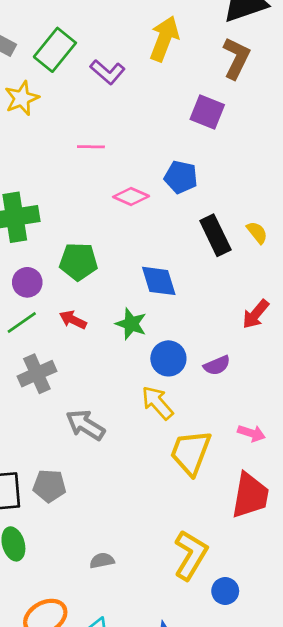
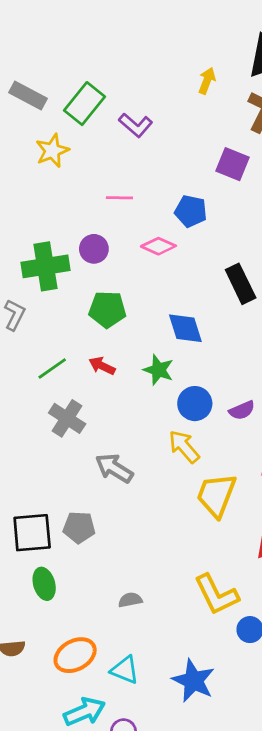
yellow arrow: (164, 39) -> (207, 81), moved, size x0.6
blue pentagon: (181, 177) -> (191, 211), moved
purple circle: (27, 282) -> (94, 249), moved
gray cross: (37, 374) -> (67, 418), turned -33
yellow L-shape: (191, 555) -> (216, 595), turned 123

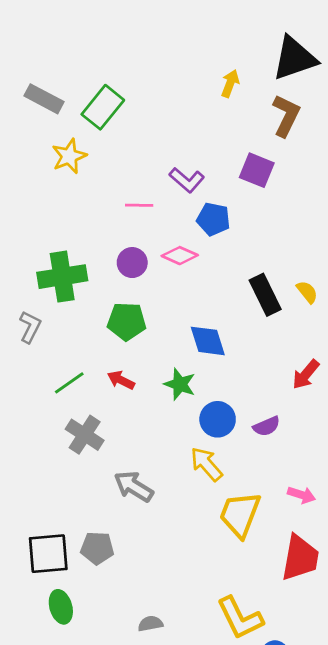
purple L-shape: (136, 125) -> (187, 180), moved
purple circle: (94, 249) -> (132, 263), moved

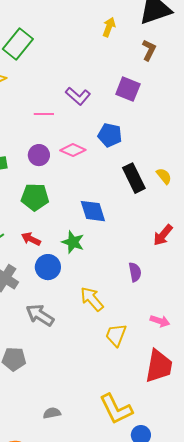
brown L-shape: (286, 116) -> (149, 50), size x0.7
blue pentagon: (213, 219) -> (110, 135), moved
blue circle: (218, 419) -> (48, 267), moved
purple semicircle: (267, 426) -> (135, 272), turned -78
yellow trapezoid: (240, 514) -> (116, 335), size x0.7

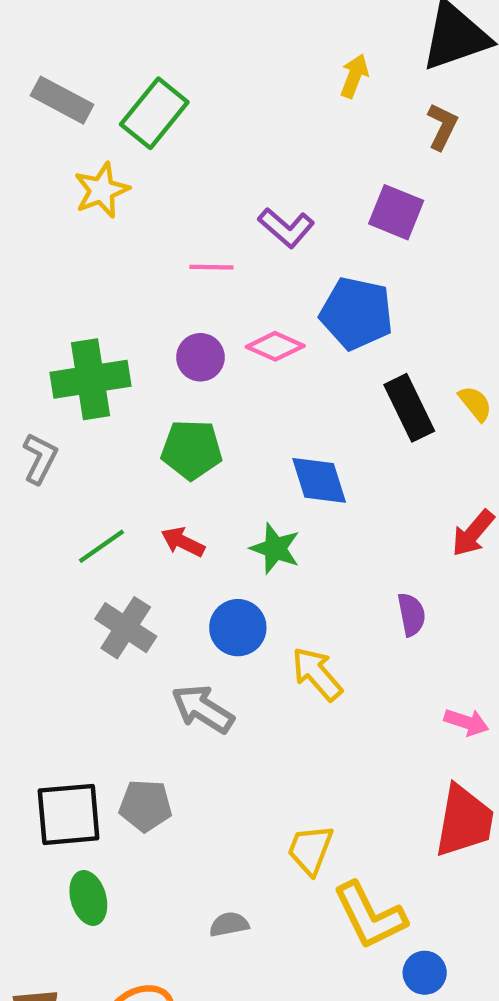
blue pentagon: (110, 135) -> (357, 313), size x1.4
blue circle: (48, 267) -> (238, 628), moved
yellow trapezoid: (116, 335) -> (310, 850), moved

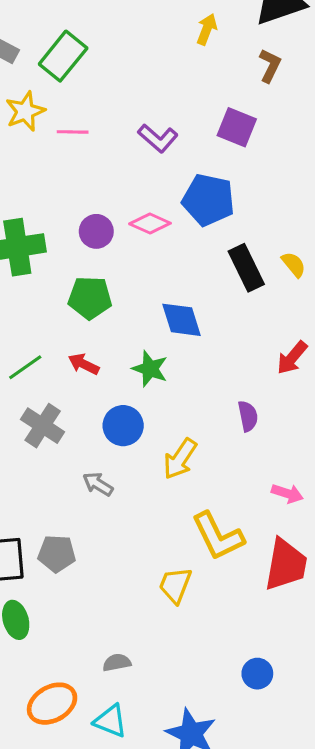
pink line: (211, 267) -> (73, 132), moved
yellow arrow: (317, 674) -> (180, 459), turned -105
gray arrow: (203, 709) -> (98, 484), size x0.7
yellow L-shape: (370, 916) -> (218, 536), moved
gray semicircle: (229, 924) -> (117, 663), moved

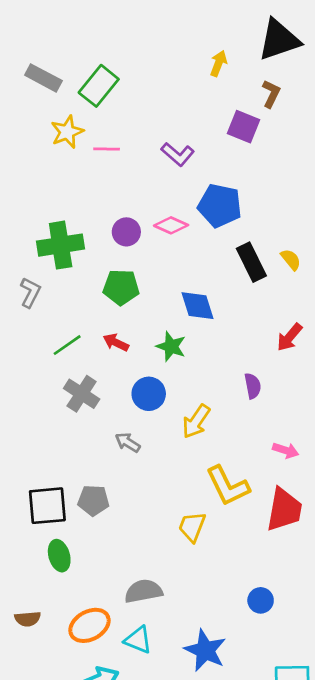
purple square: (237, 127) -> (243, 127), moved
gray semicircle: (117, 663) -> (143, 591), size x1.6

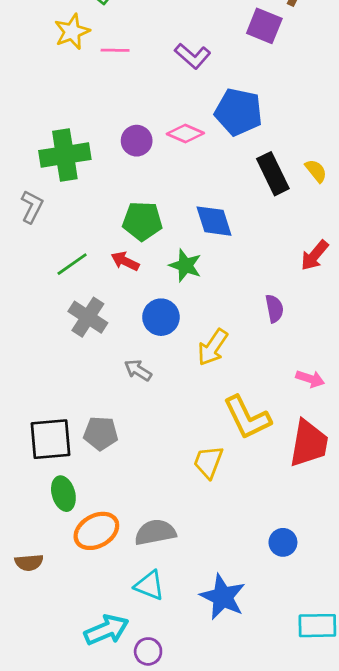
green pentagon: (121, 287) -> (142, 221), moved
orange ellipse: (89, 625) -> (96, 531), moved

